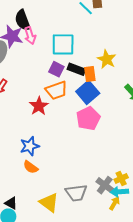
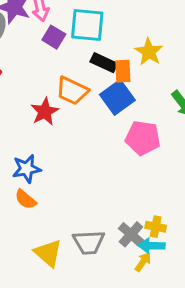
purple square: (56, 69) -> (54, 37), moved
orange trapezoid: (56, 90) -> (72, 91), turned 40
pink pentagon: (88, 118) -> (143, 138), moved, turned 30
yellow cross: (121, 179) -> (156, 227), turned 32

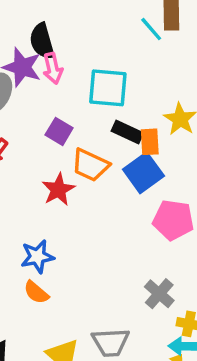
purple square: (54, 37) -> (59, 131), moved
gray cross: (131, 234) -> (159, 294), moved

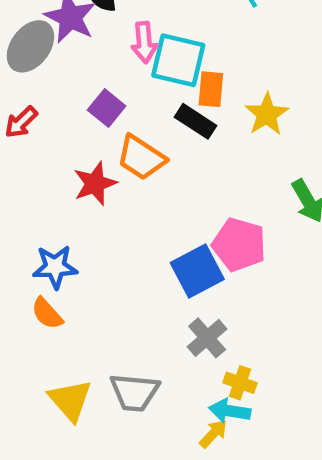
pink arrow: (53, 68) -> (144, 42), moved
orange rectangle: (150, 142) -> (211, 89), moved
blue square: (143, 173) -> (197, 271), moved

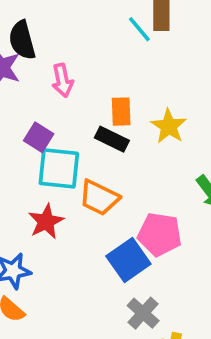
cyan square: (178, 60) -> (59, 168), moved
orange trapezoid: (141, 158) -> (99, 198), moved
red star: (95, 183) -> (46, 222), moved

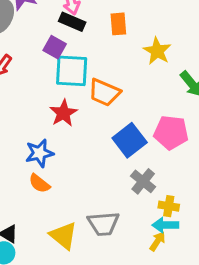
yellow star: (169, 126) -> (157, 51), moved
black rectangle: (112, 139) -> (72, 22), moved
pink pentagon: (160, 234) -> (171, 132), moved

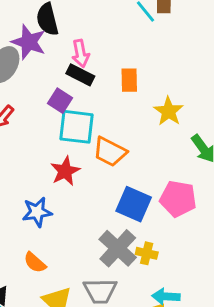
blue square: (130, 140) -> (134, 204), turned -32
gray cross: (143, 181) -> (118, 248), moved, size x1.4
orange semicircle: (39, 183) -> (35, 262), moved
yellow cross: (169, 206) -> (147, 253), moved

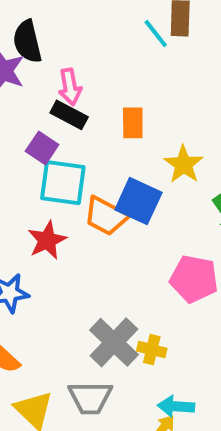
blue square: (134, 204) -> (138, 201), moved

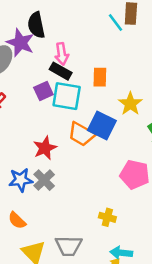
purple square: (42, 148) -> (43, 91), turned 30
cyan square: (63, 183) -> (67, 96), moved
gray cross: (114, 342) -> (44, 180), moved, size x0.7

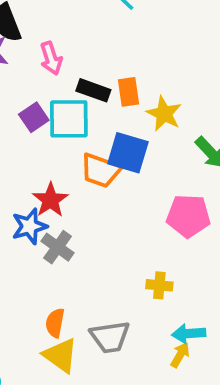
black rectangle: (61, 71) -> (93, 90), moved
orange rectangle: (100, 77) -> (128, 92), moved
blue star: (21, 180) -> (29, 226), moved
orange semicircle: (17, 220) -> (55, 323), moved, turned 66

